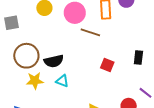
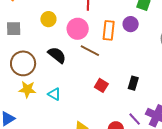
black semicircle: (54, 61) -> (57, 55), moved, turned -138

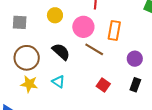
purple circle: (131, 24) -> (135, 59), moved
cyan triangle: (54, 94) -> (58, 82), moved

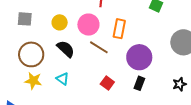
yellow circle: (55, 15) -> (60, 22), moved
purple circle: (135, 59) -> (139, 57), size x1.6

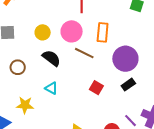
brown circle: (31, 54) -> (18, 67), size x0.6
yellow star: (33, 81) -> (25, 105), moved
black rectangle: (139, 83) -> (128, 85), turned 40

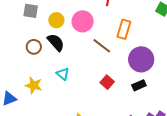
pink circle: (72, 31) -> (83, 21), moved
yellow circle: (43, 32) -> (56, 20), moved
black semicircle: (51, 58) -> (56, 42), moved

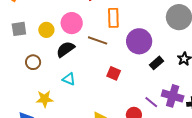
black semicircle: (56, 42) -> (65, 49), moved, turned -66
black rectangle: (139, 85) -> (157, 63), moved

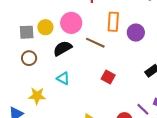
gray square: (19, 29) -> (27, 32), moved
purple circle: (139, 41) -> (136, 33), moved, size x0.7

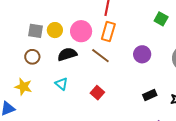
orange rectangle: (113, 22) -> (108, 32), moved
red square: (108, 77) -> (97, 93), moved
yellow star: (37, 96) -> (23, 87), moved

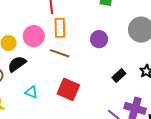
black semicircle: (67, 54) -> (17, 64), moved
red square: (97, 93) -> (68, 89), size x1.6

